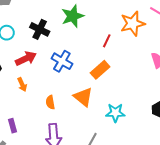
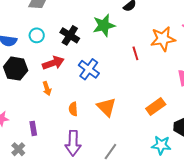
red line: (107, 41) -> (135, 53), turned -48
orange rectangle: (100, 70) -> (156, 106), moved
cyan star: (115, 113) -> (161, 145), moved

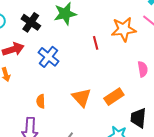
orange triangle: (106, 107) -> (82, 97), moved
orange semicircle: (73, 109) -> (41, 101), moved

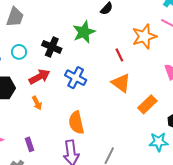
orange triangle: (82, 97) -> (121, 83), moved
orange semicircle: (41, 101) -> (76, 123), size x1.6

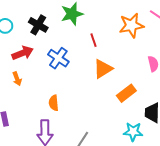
red line: (119, 55) -> (93, 40), moved
orange triangle: (121, 83) -> (103, 69), turned 45
orange semicircle: (76, 123) -> (54, 103), size x0.7

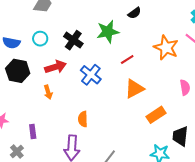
orange star: (131, 25) -> (166, 48), turned 30
red line: (93, 40) -> (127, 59), turned 72

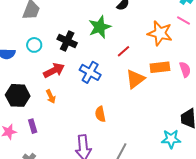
black hexagon: (18, 71) -> (18, 95), moved
orange rectangle: (156, 115) -> (160, 67), moved, turned 36
orange semicircle: (83, 119) -> (100, 114), moved
purple rectangle: (33, 131) -> (33, 126), moved

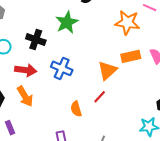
red line: (123, 51) -> (100, 97), moved
red arrow: (54, 70) -> (26, 70), turned 40
orange arrow: (51, 97) -> (25, 96), size x1.5

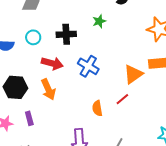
green star: (67, 22) -> (99, 21), size x0.6
black cross: (36, 39) -> (66, 34), turned -30

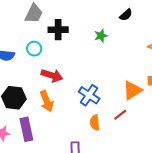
black cross: (66, 34) -> (58, 30), moved
blue cross: (88, 66) -> (89, 95), moved
purple rectangle: (29, 118) -> (26, 129), size x1.6

